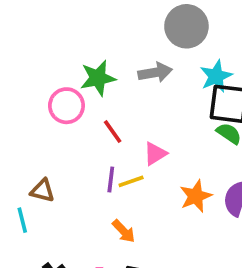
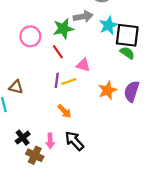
cyan star: (216, 76) -> (108, 25), moved
green star: (98, 78) -> (63, 29), moved
pink triangle: (155, 154) -> (83, 65), turned 48

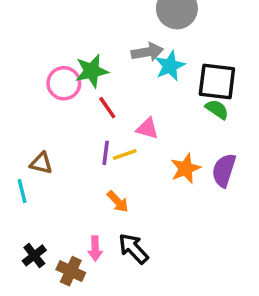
cyan star: (108, 25) -> (170, 66), moved
green star: (63, 29) -> (92, 71), moved
black cross: (23, 138) -> (34, 255), moved

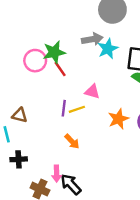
red line: (107, 108) -> (60, 69), moved
black arrow: (133, 248) -> (71, 184), moved
black cross: (34, 255) -> (19, 159), moved, turned 35

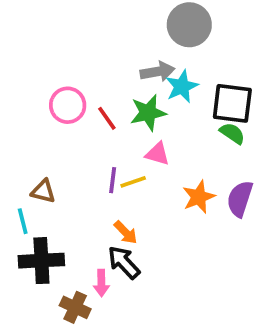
green star: (54, 52) -> (148, 113), moved
black cross: (19, 159) -> (41, 261), size x1.6
black arrow: (71, 184) -> (124, 262), moved

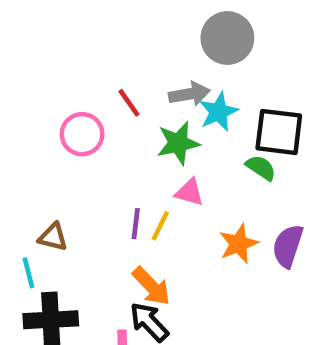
red line: (107, 118) -> (129, 103), moved
green semicircle: (232, 133) -> (261, 168), moved
yellow line: (133, 182) -> (160, 226), turned -45
orange arrow: (126, 232) -> (151, 286), size x1.4

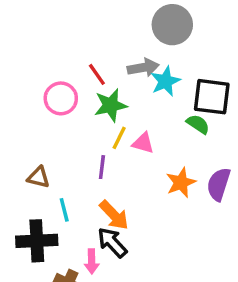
green star: (178, 143) -> (111, 105), moved
yellow line: (160, 226) -> (119, 138), moved
cyan line: (28, 273) -> (64, 210), moved

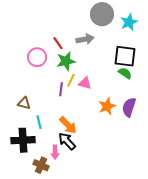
cyan star: (165, 81) -> (129, 22), moved
green semicircle: (198, 124) -> (125, 73), moved
purple line: (102, 167) -> (61, 89), moved

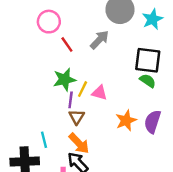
gray arrow: (85, 39) -> (99, 40), turned -36
pink circle: (37, 57) -> (49, 22), moved
green star: (66, 61) -> (65, 79), moved
brown triangle: (24, 103) -> (77, 117), moved, turned 48

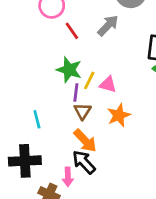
green star: (65, 79) -> (69, 70), turned 30
orange star: (126, 120) -> (119, 115), moved
cyan line: (44, 140) -> (37, 119), moved

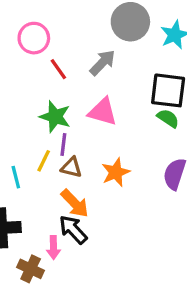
yellow line: (89, 80) -> (44, 161), moved
pink triangle: (108, 84) -> (103, 112), moved, size x1.4
brown triangle: (83, 111) -> (71, 167), turned -48

